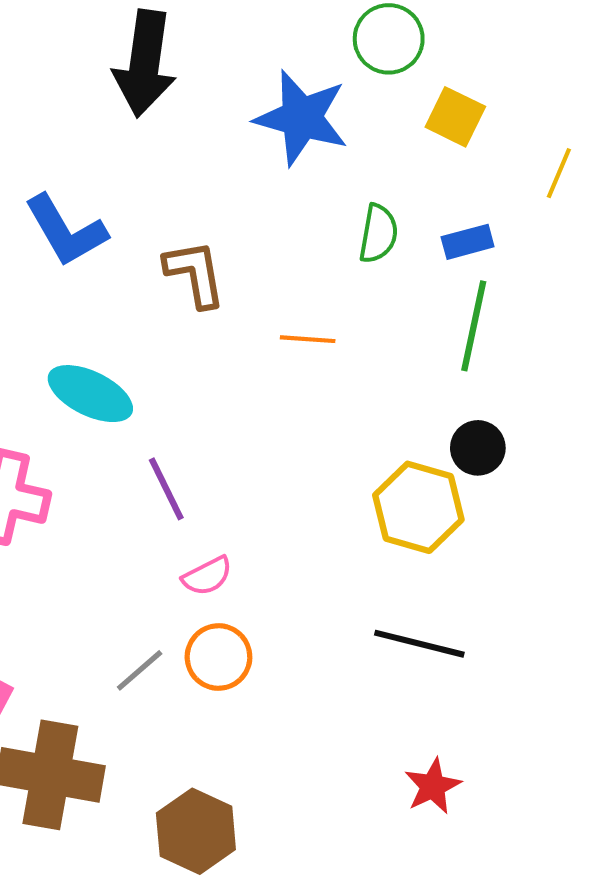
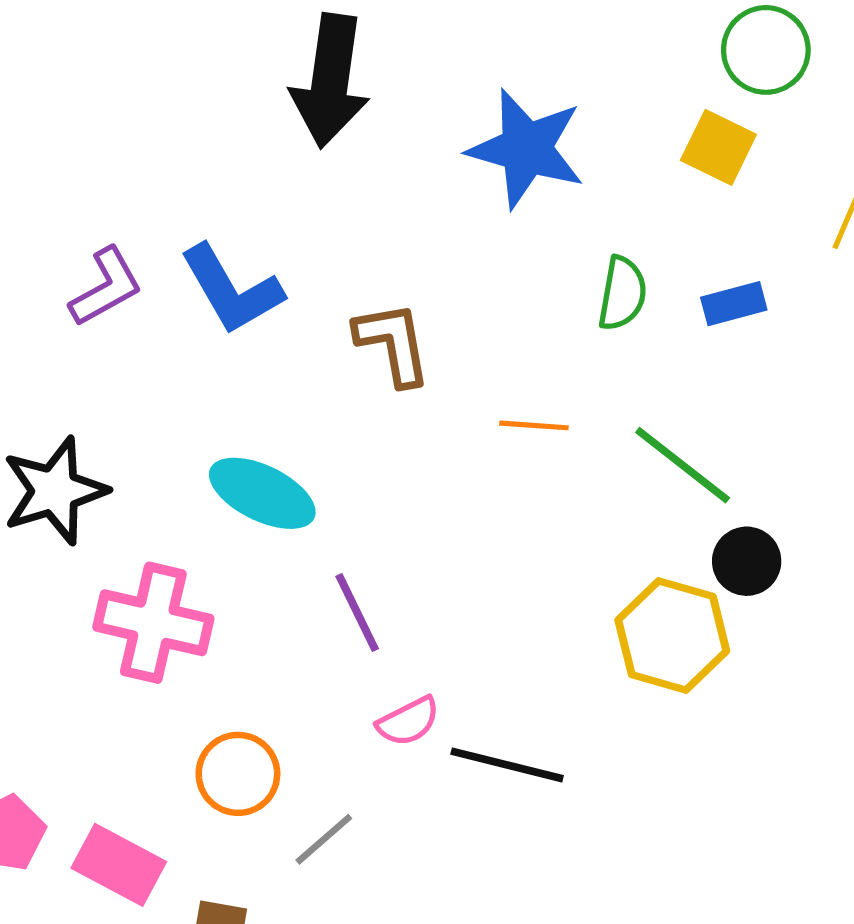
green circle: (389, 39) -> (766, 50), moved
green line: (474, 326) -> (683, 465), moved, turned -64
black line: (419, 644) -> (507, 765), moved
orange circle: (218, 657) -> (238, 774), moved

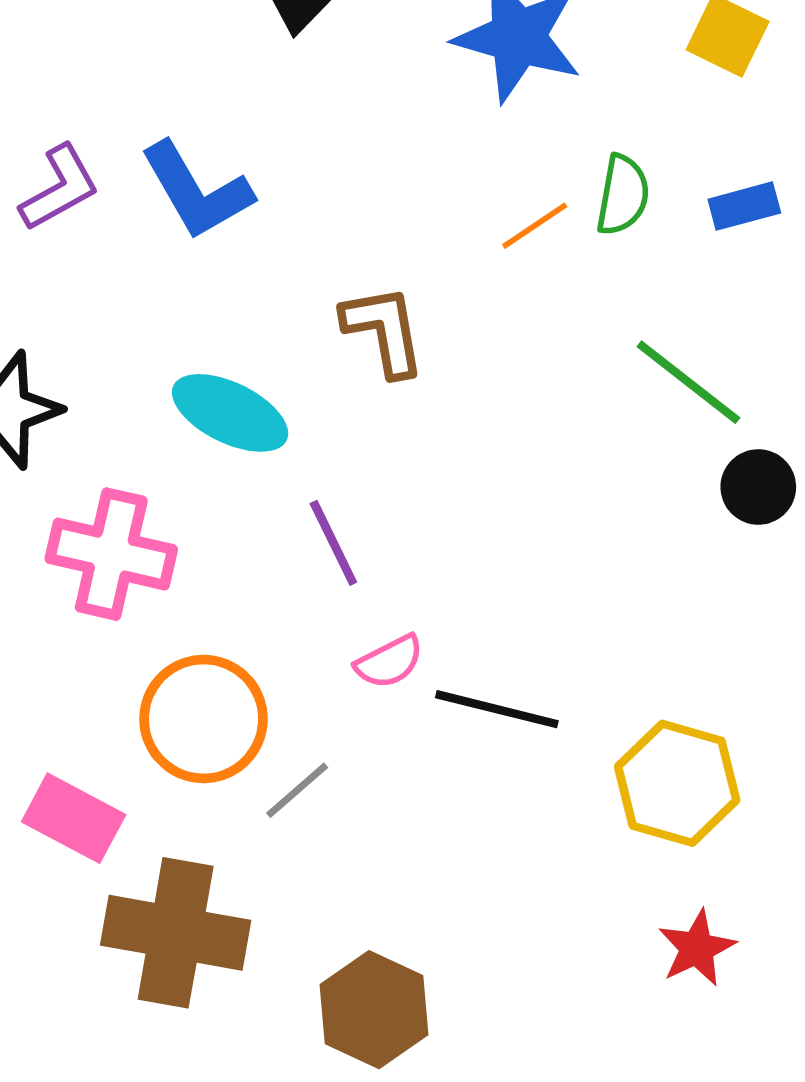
brown L-shape: (393, 343) -> (384, 330), moved
orange line: (534, 425) -> (535, 226), moved, turned -38
yellow hexagon: (672, 636) -> (677, 783), moved
orange circle: (238, 774) -> (204, 719), size x1.4

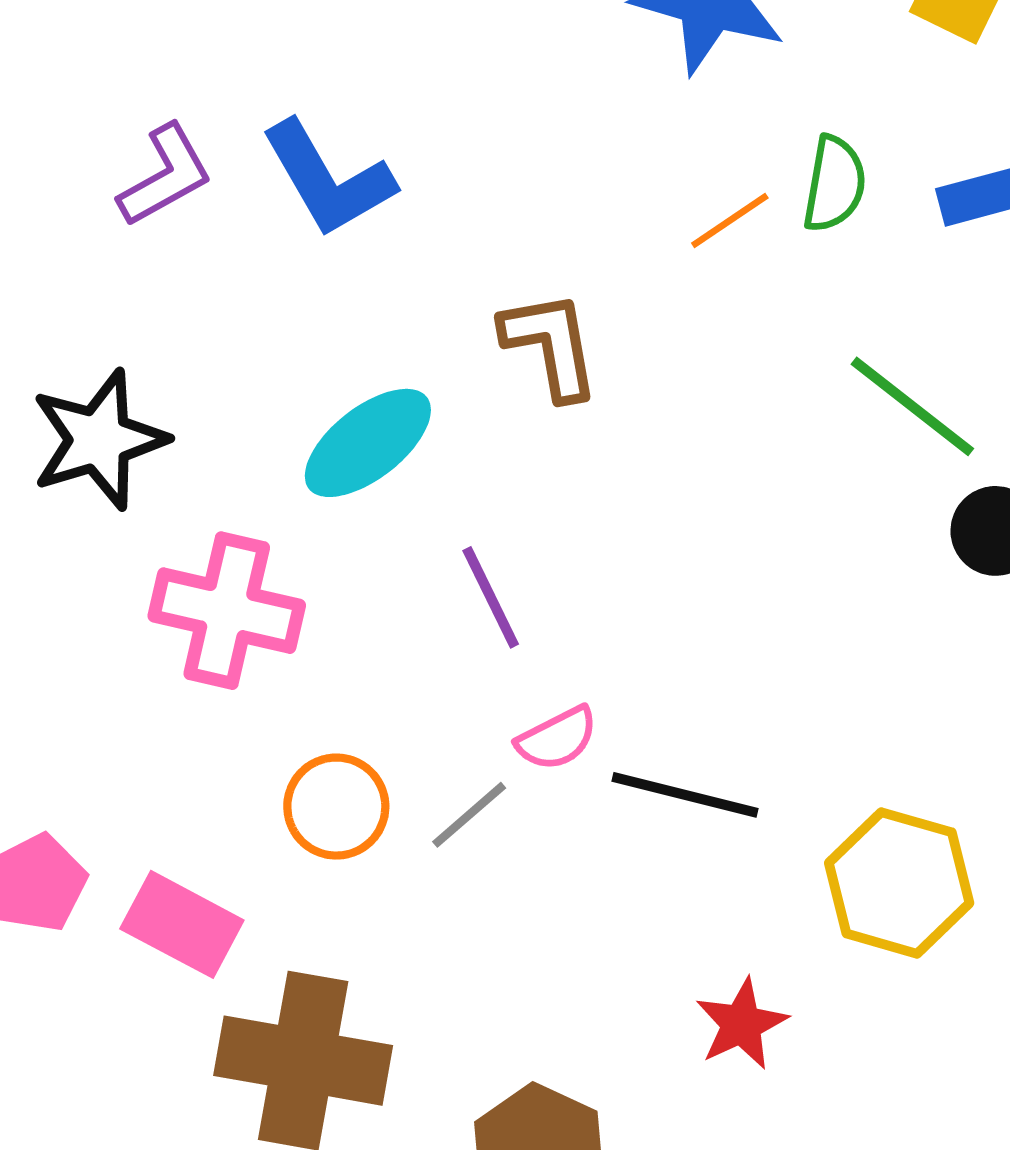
cyan ellipse: (230, 413) -> (368, 443), turned -64
orange circle: (204, 719) -> (336, 807), size x0.7
gray line: (297, 790) -> (469, 815), moved
red star: (697, 948) -> (741, 1024), moved

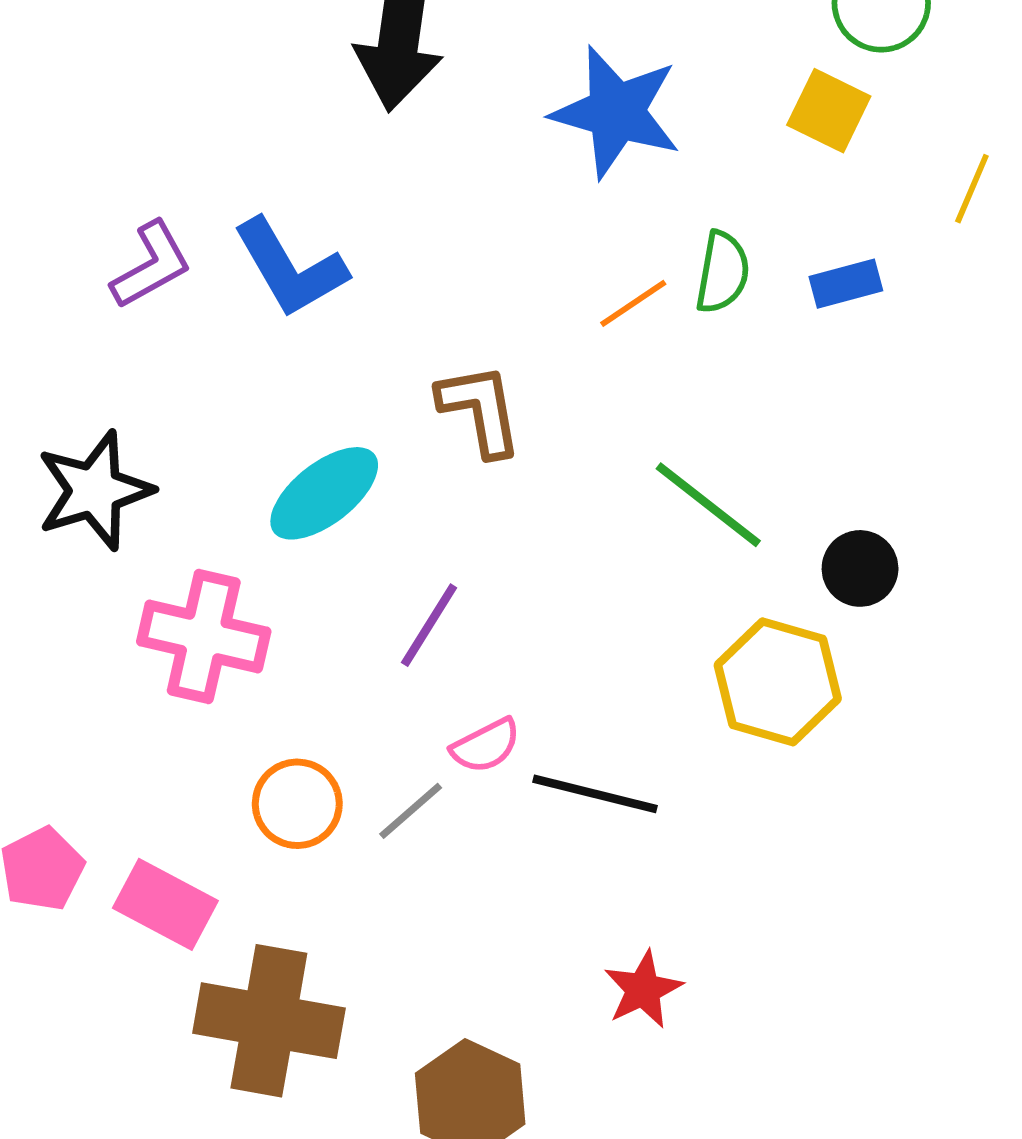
green line: (912, 406) -> (708, 505), moved
purple line: (491, 597) -> (429, 625), turned 58
yellow hexagon: (899, 883) -> (778, 682), moved

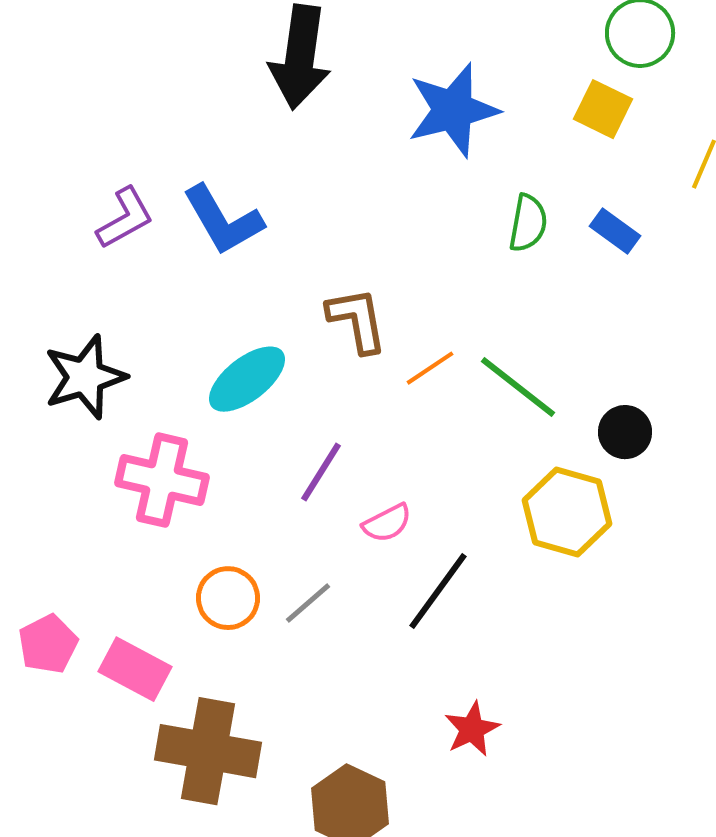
blue star: (616, 112) -> (453, 110), turned -30
blue rectangle: (846, 284) -> (615, 231), turned 51
orange line: (633, 303) -> (430, 368), moved
pink semicircle: (486, 746) -> (387, 523), moved
black line: (595, 794) -> (438, 591), turned -68

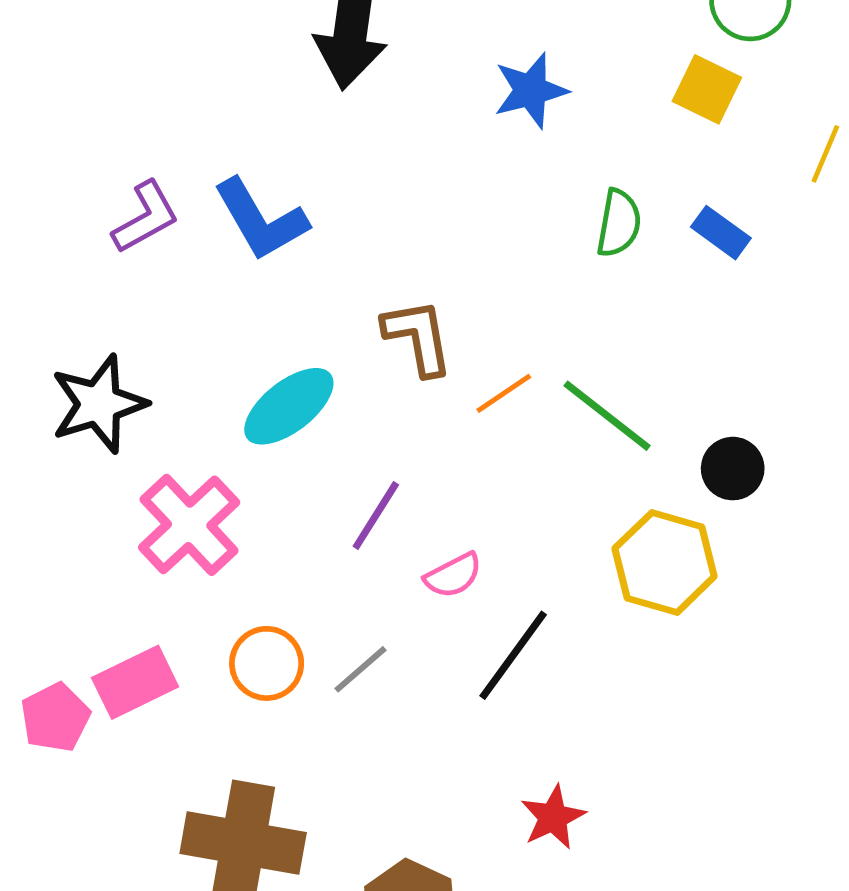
blue star: (453, 110) -> (531, 91), size x0.7
pink cross: (162, 480) -> (189, 525), turned 34
pink rectangle: (135, 669) -> (135, 682), moved, turned -54

